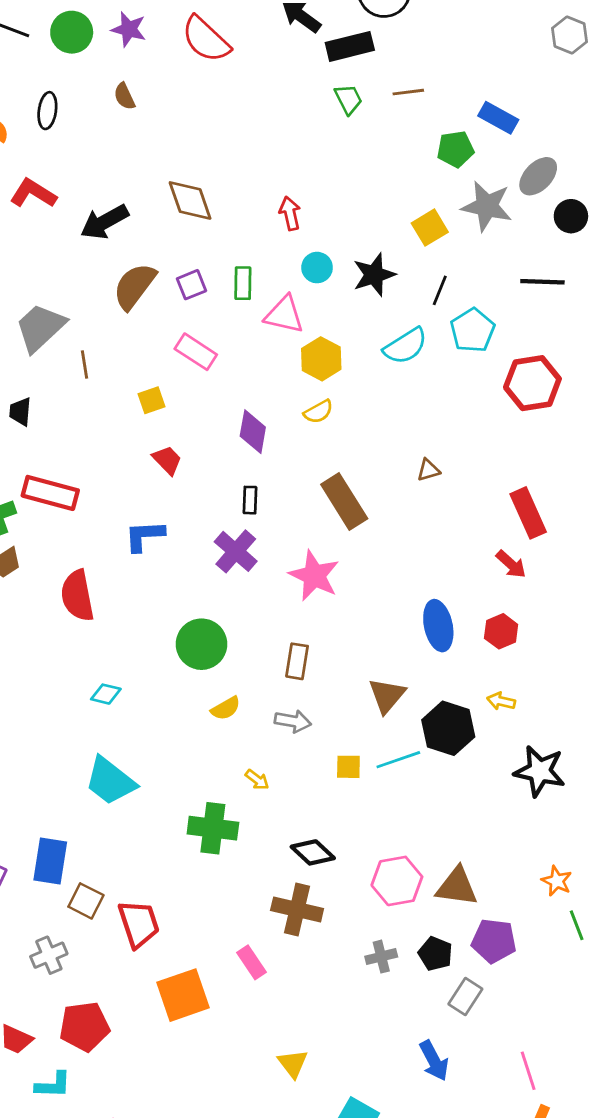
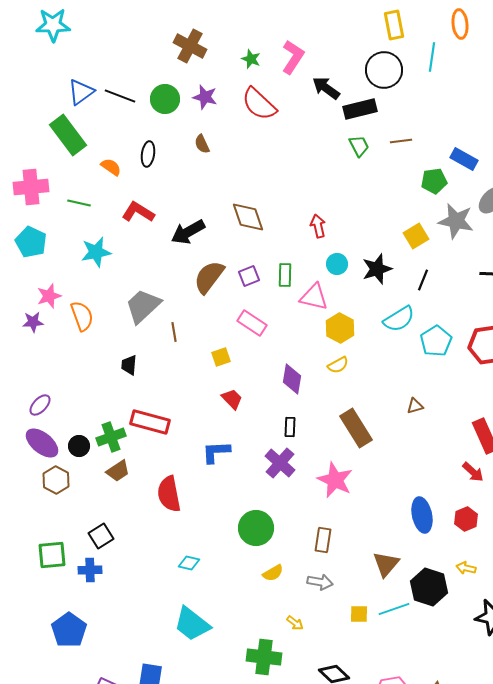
cyan pentagon: (473, 330) -> (436, 341), moved

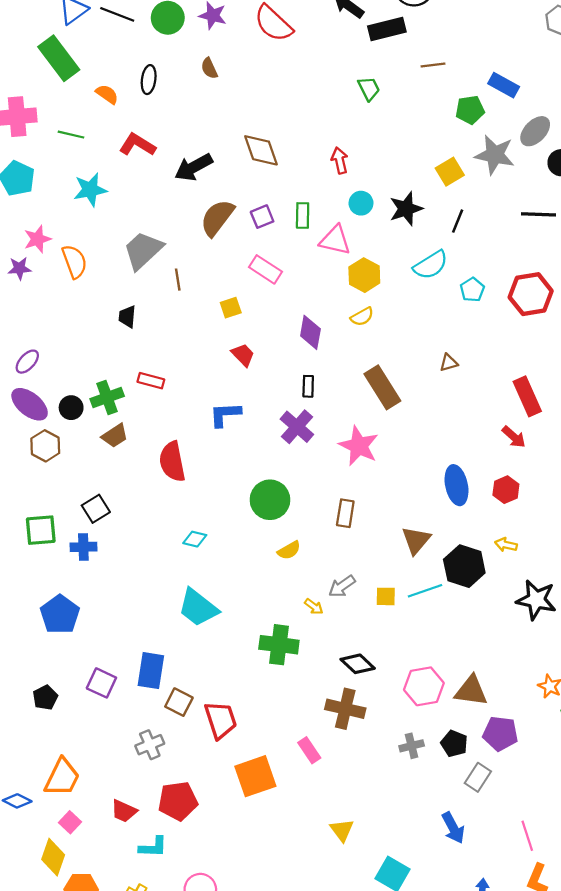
green trapezoid: (359, 146) -> (369, 89), moved
cyan pentagon: (436, 341) -> (472, 290), size x0.7
red rectangle: (150, 422) -> (151, 381), size x0.6
gray arrow: (320, 582) -> (342, 586), moved, turned 135

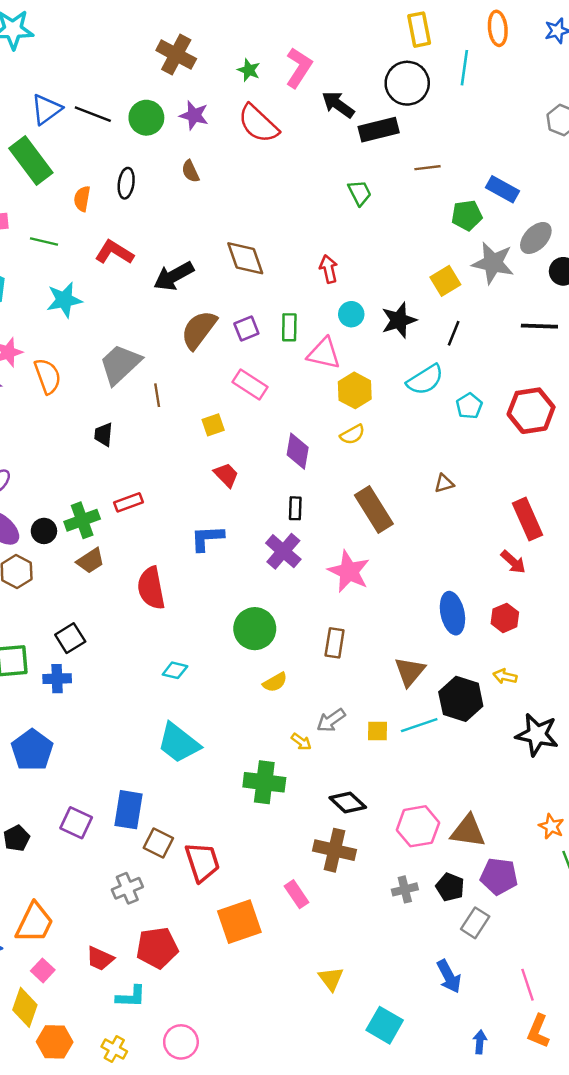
orange semicircle: (107, 94) -> (82, 199), turned -115
red rectangle: (151, 381) -> (129, 502), turned -35

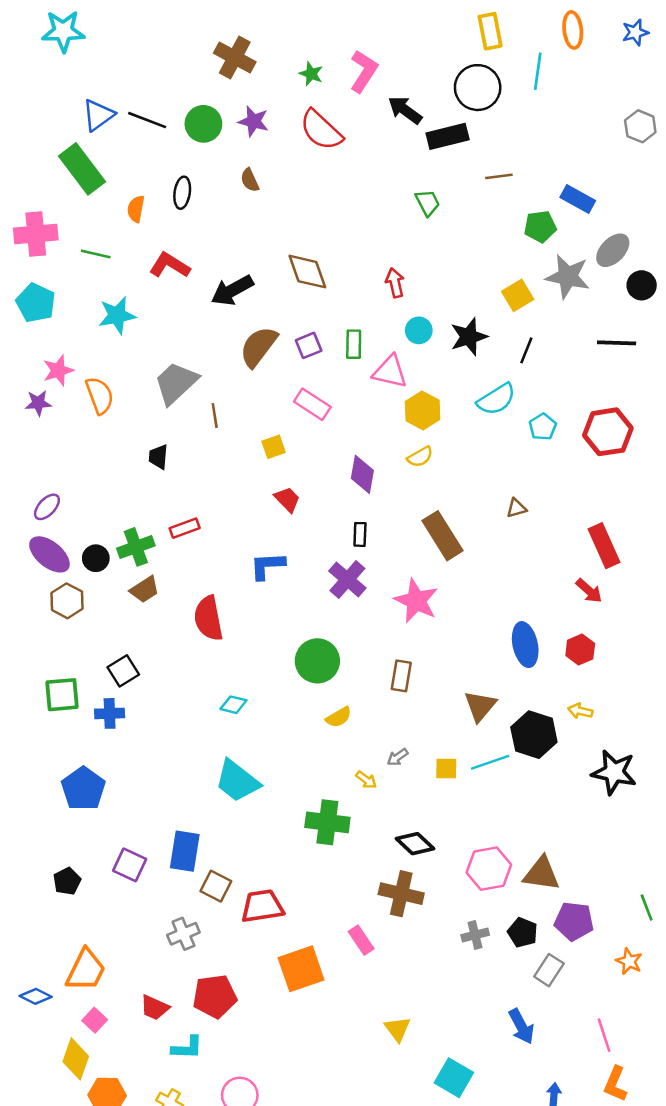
gray arrow: (331, 720) -> (397, 757), size x0.7
orange star: (551, 826) -> (629, 961), moved
red trapezoid: (202, 862) -> (262, 906), turned -81

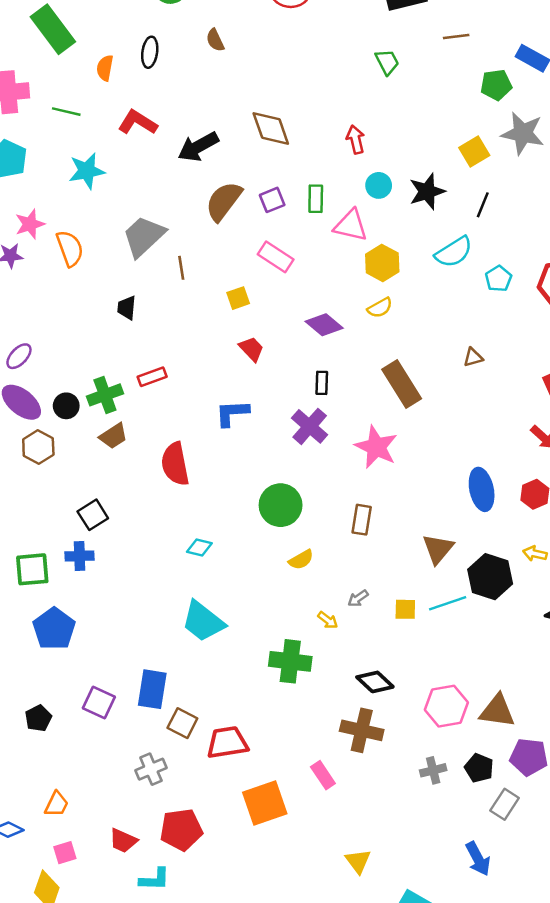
purple diamond: (362, 474) -> (324, 325), turned -60
green square: (62, 695) -> (32, 569), moved
orange trapezoid: (86, 970) -> (56, 804), size x0.6
pink square: (95, 1020) -> (65, 853), turned 30

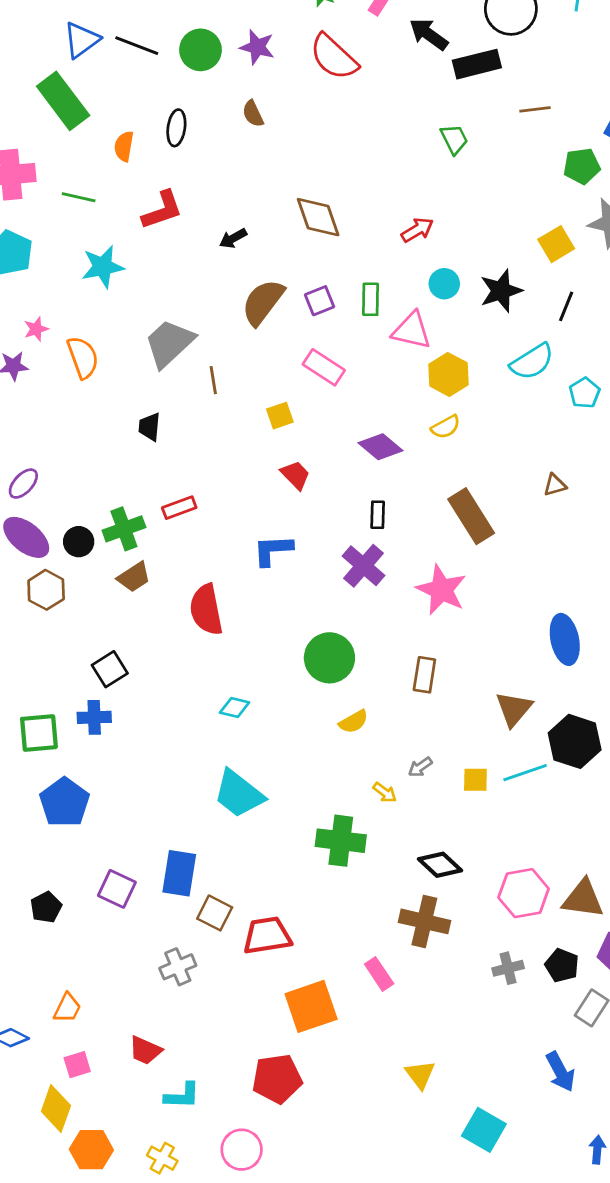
red L-shape: (138, 122) -> (162, 210), turned 129
red arrow: (356, 139) -> (417, 230), turned 72
black arrow: (198, 147) -> (233, 238), size x0.6
pink star: (30, 224) -> (36, 329), size x0.7
red pentagon: (181, 830) -> (277, 1079), moved

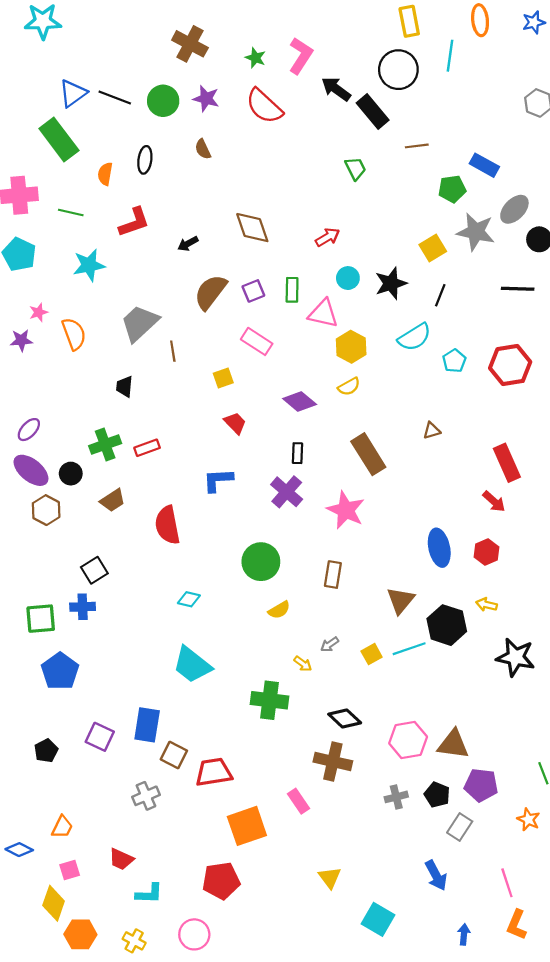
black rectangle: (477, 64) -> (373, 112), turned 64
green cross: (124, 529) -> (105, 445), moved
yellow square: (475, 780) -> (372, 654), turned -30

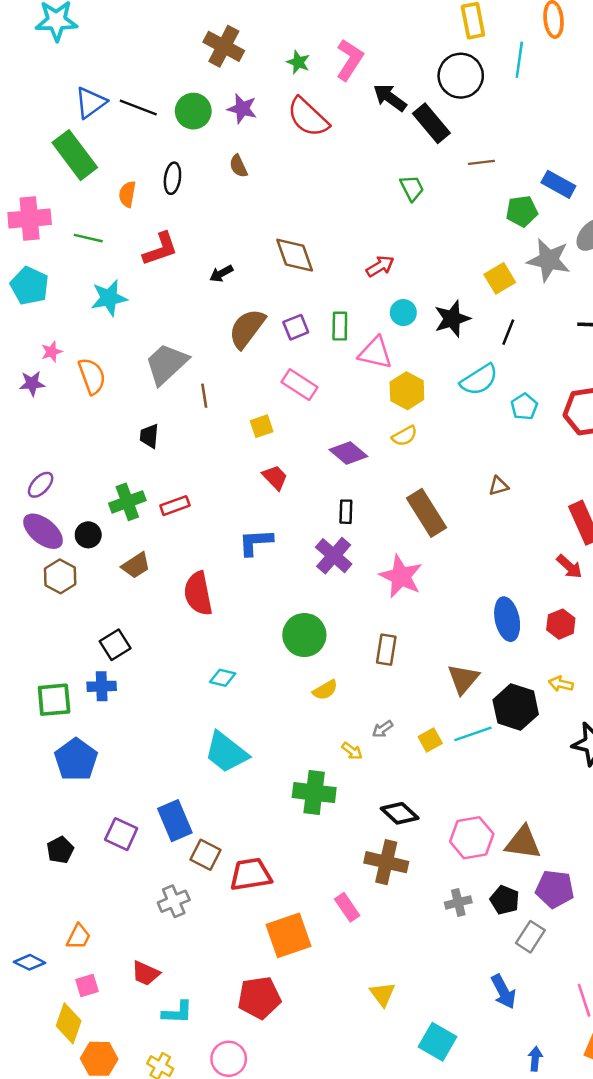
blue rectangle: (147, 725) -> (175, 821), turned -32

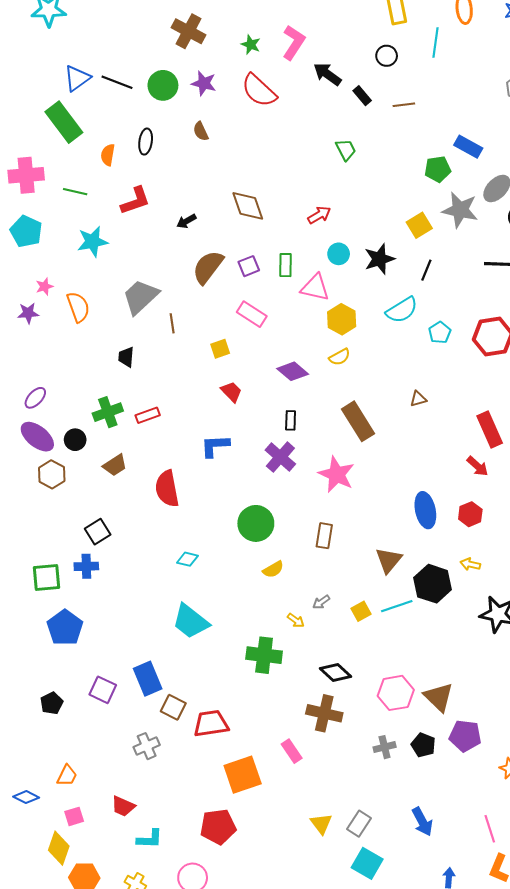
black circle: (461, 76) -> (387, 56), size x0.6
black rectangle: (431, 123) -> (362, 96), size x0.6
brown line: (481, 162) -> (404, 105), moved
brown triangle: (523, 843) -> (439, 697), turned 36
gray rectangle: (530, 937) -> (359, 824), moved

